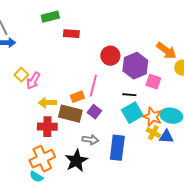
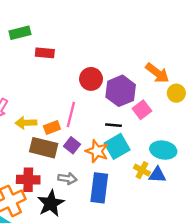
pink square: (153, 82) -> (142, 110), turned 35
yellow arrow: (47, 103) -> (26, 123), moved
orange star: (152, 117) -> (97, 151), moved
red cross: (47, 127) -> (28, 180), moved

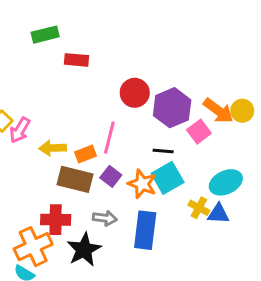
orange arrow: (157, 73) -> (218, 111), moved
cyan ellipse: (163, 150) -> (226, 182), turned -35

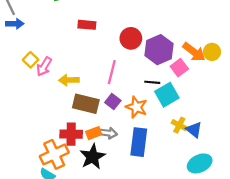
red rectangle: (76, 60) -> (87, 25), moved
orange rectangle: (85, 154) -> (94, 133), moved
cyan square: (168, 178) -> (167, 95), moved
cyan ellipse: (226, 182) -> (200, 163), moved
blue triangle: (218, 214) -> (194, 130), turned 36

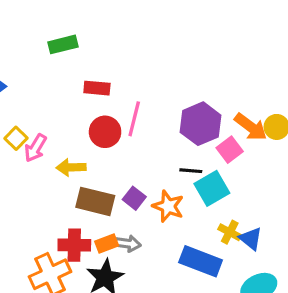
red circle: (131, 38) -> (105, 132), moved
pink line: (112, 72) -> (134, 119), moved
blue rectangle: (139, 142) -> (201, 261), moved, turned -76

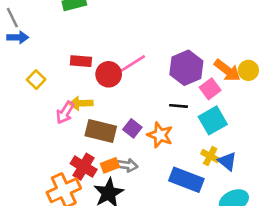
red rectangle: (97, 88) -> (81, 61), moved
pink line: (134, 119) -> (132, 64), turned 44
pink arrow: (35, 148) -> (65, 113), moved
cyan square: (212, 188) -> (213, 120), moved
red cross: (74, 245) -> (84, 167), turned 30

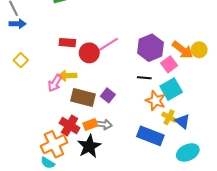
yellow square: (36, 80) -> (21, 60), moved
orange star: (160, 135) -> (156, 101), moved

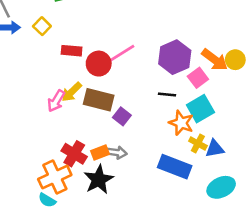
yellow square: (21, 60) -> (42, 26), moved
yellow arrow: (67, 76) -> (72, 92), turned -42
brown rectangle: (83, 97) -> (99, 100), moved
blue triangle: (183, 121) -> (215, 149), turned -49

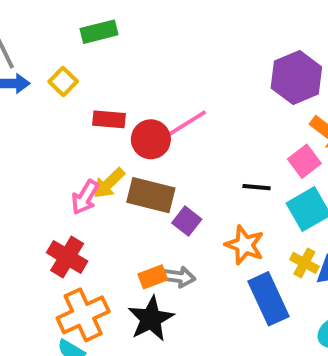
purple hexagon: (175, 57) -> (296, 78), moved
orange star: (181, 123) -> (245, 245), moved
red cross: (74, 154) -> (67, 257), moved
blue rectangle: (175, 167) -> (269, 299), turned 44

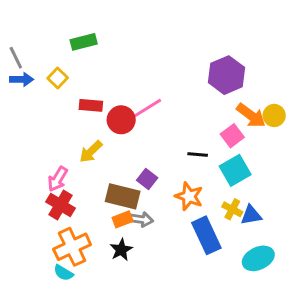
brown rectangle: (151, 195) -> (123, 196), moved
pink arrow: (85, 197) -> (58, 179), moved
black star: (151, 319) -> (121, 250), size x0.7

